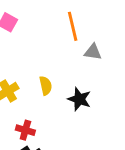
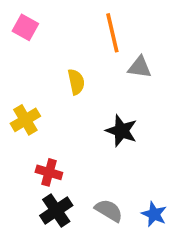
yellow semicircle: (46, 86) -> (76, 82), moved

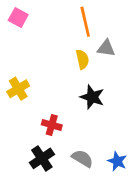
yellow semicircle: (76, 82) -> (82, 59), moved
red cross: (49, 172) -> (52, 125), moved

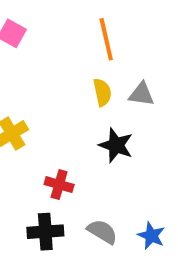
gray triangle: (106, 48) -> (142, 94), moved
black cross: (42, 158) -> (45, 232), turned 30

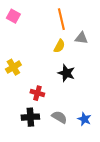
yellow semicircle: (102, 92) -> (59, 46), turned 40
gray triangle: (142, 94) -> (81, 38), moved

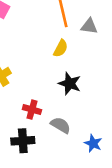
gray triangle: (81, 38) -> (89, 26), moved
gray semicircle: (59, 117) -> (61, 125), moved

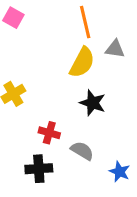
gray triangle: (89, 26) -> (115, 49), moved
yellow semicircle: (61, 48) -> (82, 62), size x1.5

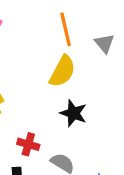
gray triangle: (115, 49) -> (104, 43), moved, turned 42

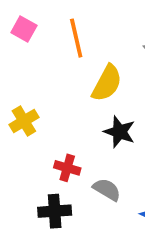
orange line: (66, 29) -> (76, 38), moved

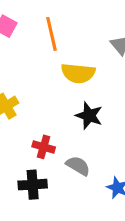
yellow semicircle: (107, 83) -> (78, 73), turned 68

